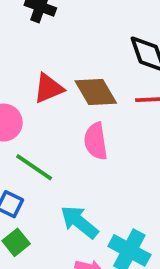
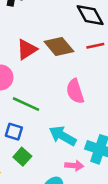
pink semicircle: (96, 141) -> (75, 91), moved

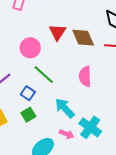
red triangle: (27, 49) -> (57, 32), turned -42

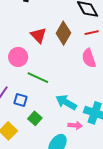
brown diamond: (83, 38) -> (63, 33), turned 70
pink semicircle: (85, 76) -> (89, 58), moved
blue square: (28, 93) -> (21, 100), moved

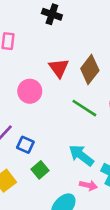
green line: (38, 78) -> (84, 108), moved

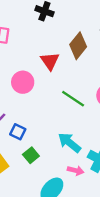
brown diamond: (90, 70) -> (78, 46), moved

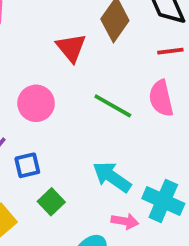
pink circle: (23, 82) -> (36, 103), moved
blue square: (18, 132) -> (27, 165), turned -35

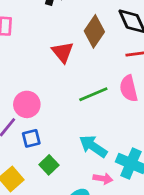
pink circle: (36, 103) -> (27, 104), moved
green line: (113, 106) -> (93, 94), turned -52

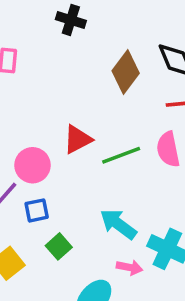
red triangle: (63, 52) -> (78, 139), moved, turned 40

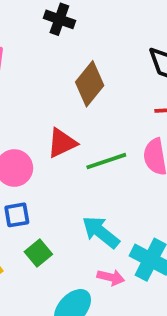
brown diamond: (126, 72) -> (90, 84), moved

